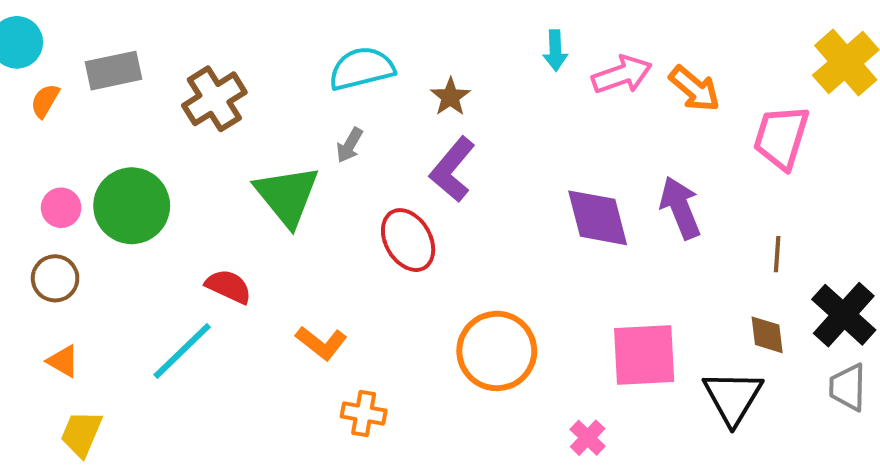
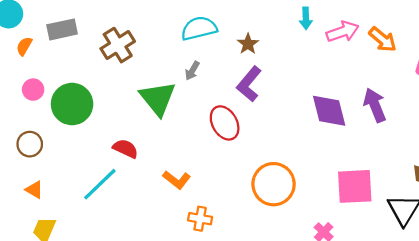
pink circle: (61, 208) -> (33, 90), moved

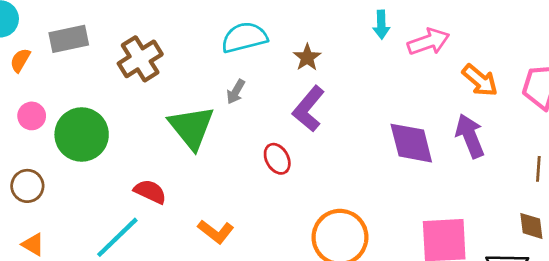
orange arrow: (383, 39) -> (480, 80), moved
red ellipse: (225, 123) -> (277, 159), size x0.7

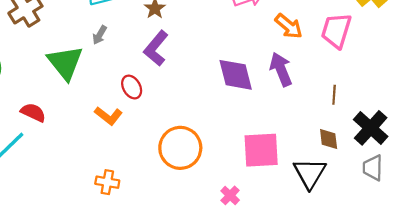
orange L-shape: (216, 232) -> (108, 116), moved

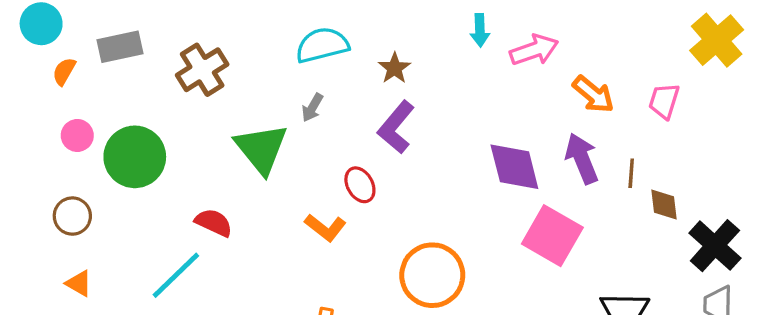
pink trapezoid: (336, 31) -> (664, 101), size x0.7
brown line: (334, 95) -> (631, 173), moved
brown diamond: (329, 139) -> (664, 205), moved
pink square: (261, 150) -> (552, 236), moved, turned 33

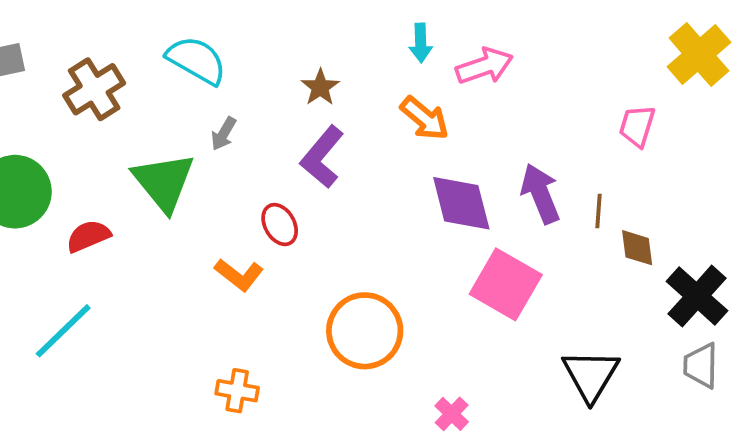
cyan semicircle: (322, 45) -> (197, 60), moved, turned 44
orange arrow: (593, 94) -> (425, 118), moved
red semicircle: (214, 223) -> (88, 236), moved, turned -48

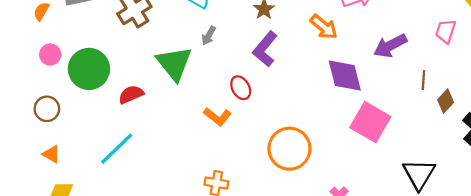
purple arrow: (541, 194) -> (390, 46), moved, turned -96
brown diamond: (637, 248) -> (446, 101), turned 50

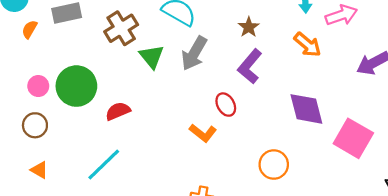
gray arrow: (209, 36) -> (194, 53), size x1.8
pink circle: (50, 55) -> (38, 86), moved
green triangle: (174, 63) -> (152, 57), moved, size x0.7
purple diamond: (345, 76) -> (306, 109), moved
orange circle: (289, 149) -> (274, 165), size x0.7

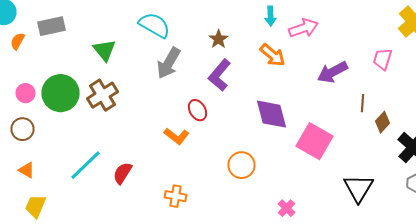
brown cross: (121, 28) -> (102, 95), moved
green triangle: (152, 57) -> (104, 50), moved
red semicircle: (118, 111) -> (122, 173), moved, turned -35

